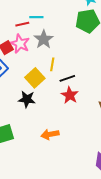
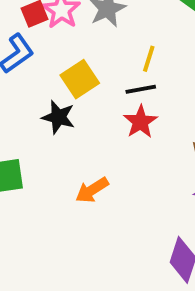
yellow line: (52, 64) -> (149, 59), moved
orange arrow: (50, 134) -> (92, 190), turned -30

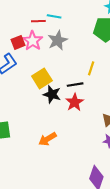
yellow line: (149, 59) -> (91, 68), moved
black star: (58, 117) -> (52, 94), moved

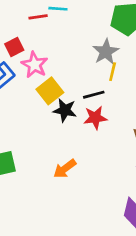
gray star: (58, 40) -> (106, 52), moved
pink star: (33, 41) -> (35, 65), moved
red star: (75, 102) -> (95, 118), turned 30

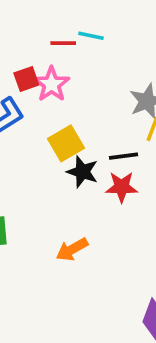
pink star: (35, 65) -> (52, 84), moved

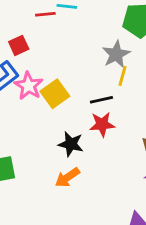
pink star: (52, 84) -> (29, 86), moved
black star: (82, 172) -> (71, 144), moved

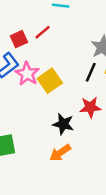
red line: (45, 14) -> (42, 32), moved, turned -35
black line: (101, 100) -> (91, 72), moved, turned -54

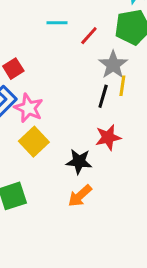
red line: (42, 32) -> (89, 36), moved
yellow square: (50, 81) -> (34, 142), moved

